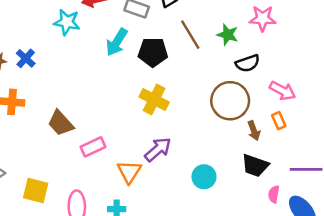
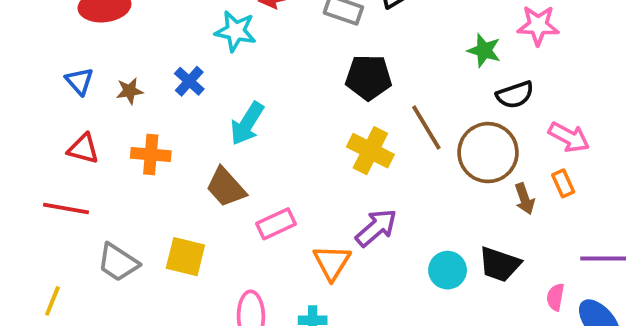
brown line: (190, 35) -> (426, 128), moved
cyan arrow: (117, 42) -> (247, 124), moved
blue cross: (26, 58) -> (189, 81), moved
black trapezoid: (255, 166) -> (500, 264), moved
yellow square: (36, 190) -> (185, 257), moved

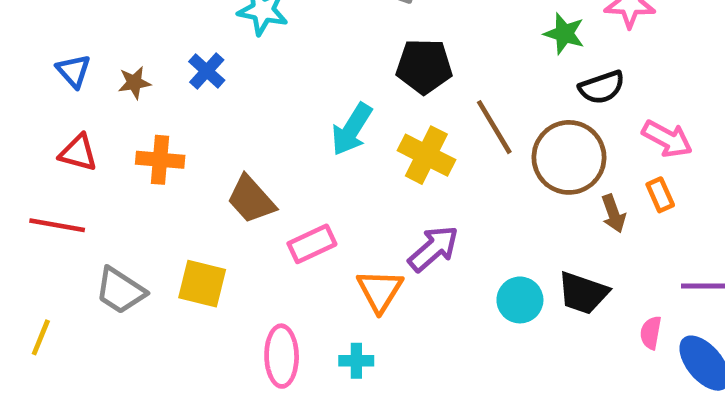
cyan arrow: (247, 124) -> (352, 129), moved

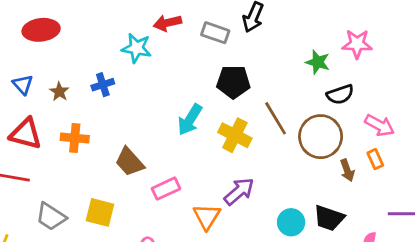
blue cross: (207, 71) -> (103, 85), turned 30
brown star: (134, 83) -> (59, 92), turned -30
red triangle: (78, 153) -> (26, 134), size x1.4

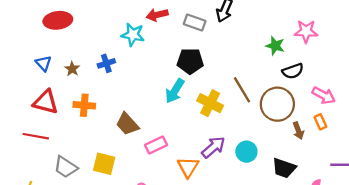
black pentagon: (233, 82) -> (190, 61), moved
cyan circle: (291, 222) -> (246, 152), moved

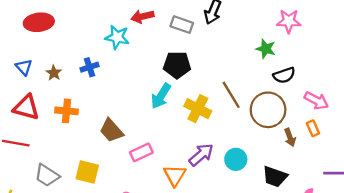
pink star: (306, 31) -> (289, 21), moved

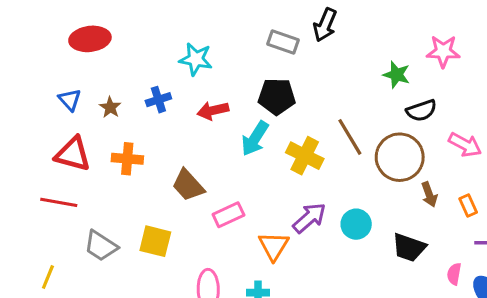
red arrow: (142, 16) -> (213, 110), moved
pink star: (289, 21) -> (443, 51), moved
orange rectangle: (313, 128) -> (468, 205), moved

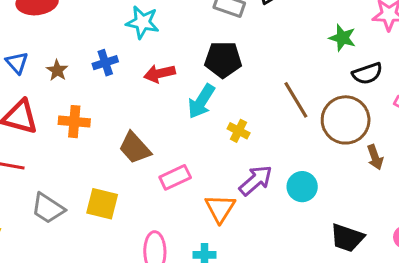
yellow cross: (305, 156) -> (239, 131), moved, size x0.6
black trapezoid: (409, 247) -> (347, 238), moved

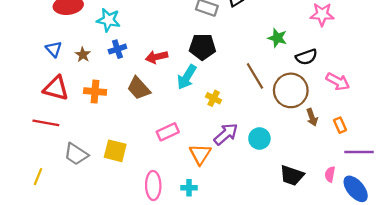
cyan star: (142, 22) -> (108, 20), moved
green star: (342, 38) -> (277, 38), moved
brown trapezoid: (135, 148) -> (139, 88), moved

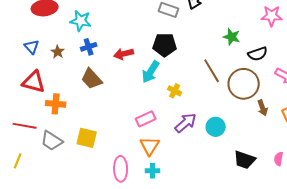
brown trapezoid: (139, 88) -> (92, 79), moved
orange cross: (95, 92) -> (56, 104), moved
red line: (46, 123) -> (25, 126), moved
pink rectangle: (168, 132) -> (146, 119), moved
orange triangle: (200, 154) -> (150, 146), moved

